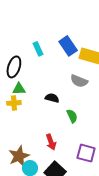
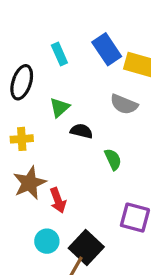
green triangle: (19, 89) -> (59, 107), moved, turned -40
red arrow: (51, 142) -> (58, 200), moved
brown star: (19, 156) -> (30, 183), moved

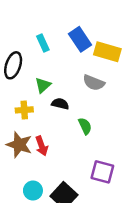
yellow cross: (22, 139) -> (24, 110), moved
brown star: (30, 183) -> (19, 145), turned -30
red arrow: (58, 200) -> (42, 146), moved

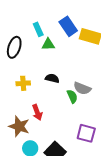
gray semicircle: (94, 83) -> (82, 88), moved
green triangle: (43, 85) -> (48, 44), moved, turned 40
brown star: (19, 145) -> (19, 126), moved

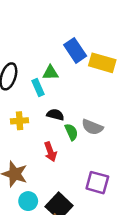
cyan rectangle: (38, 29) -> (38, 87), moved
green semicircle: (72, 96) -> (71, 132), moved
red arrow: (37, 112) -> (50, 152), moved

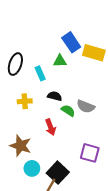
green triangle: (50, 73) -> (60, 61), moved
green semicircle: (71, 132) -> (68, 111), turned -32

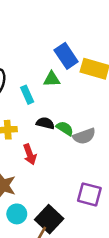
gray semicircle: (86, 106) -> (84, 136), turned -42
green semicircle: (68, 111) -> (65, 128), moved
red arrow: (51, 127) -> (30, 154), moved

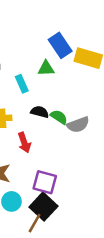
purple square: (89, 194) -> (45, 182), moved

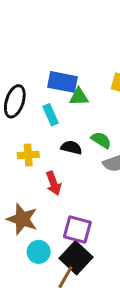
blue rectangle: (60, 45) -> (62, 82), moved, turned -45
green semicircle: (59, 117) -> (101, 140), moved

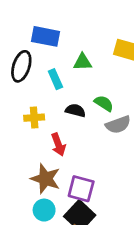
blue rectangle: (62, 82) -> (46, 36), moved
brown star: (22, 219) -> (46, 179), moved

